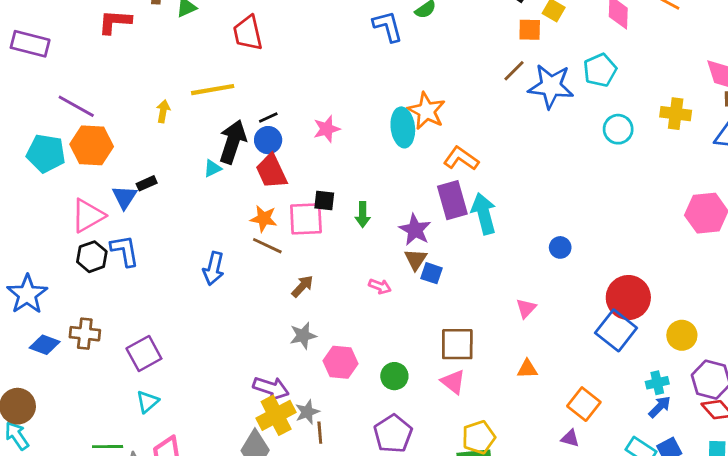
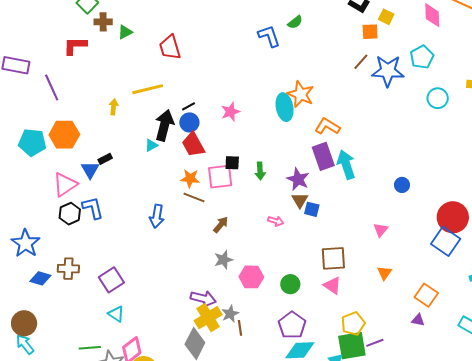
purple line: (76, 106) -> (52, 88), moved, turned 40
orange triangle: (527, 369) -> (384, 273), turned -49
cyan triangle: (147, 402) -> (116, 314), turned -42

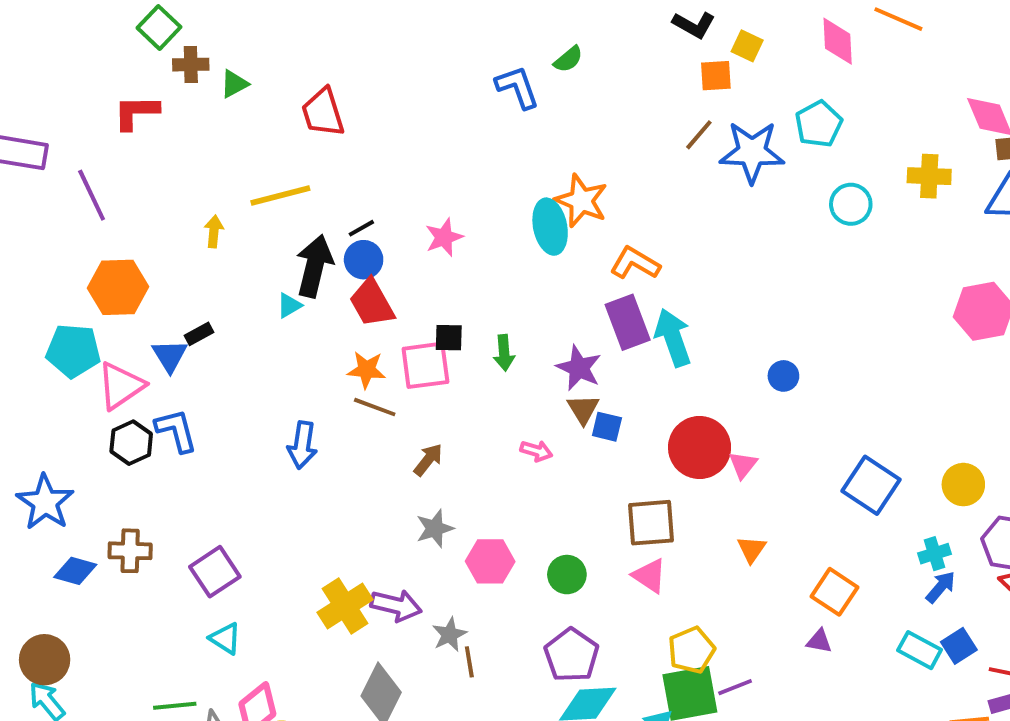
cyan pentagon: (32, 142) -> (73, 351), moved
red circle: (453, 217) -> (700, 447), moved
yellow cross: (208, 318) -> (345, 606), moved

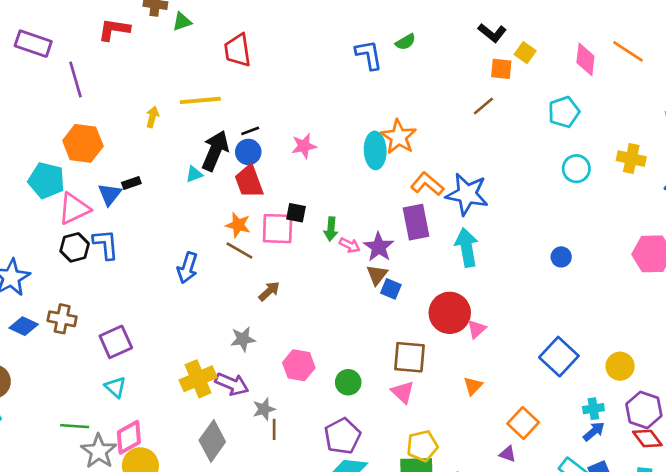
blue star: (752, 152) -> (467, 194), moved
cyan arrow: (673, 338) -> (467, 247), moved
blue circle: (783, 376) -> (561, 257), moved
pink arrow: (536, 451) -> (350, 245), moved
gray star: (435, 528) -> (243, 339), moved

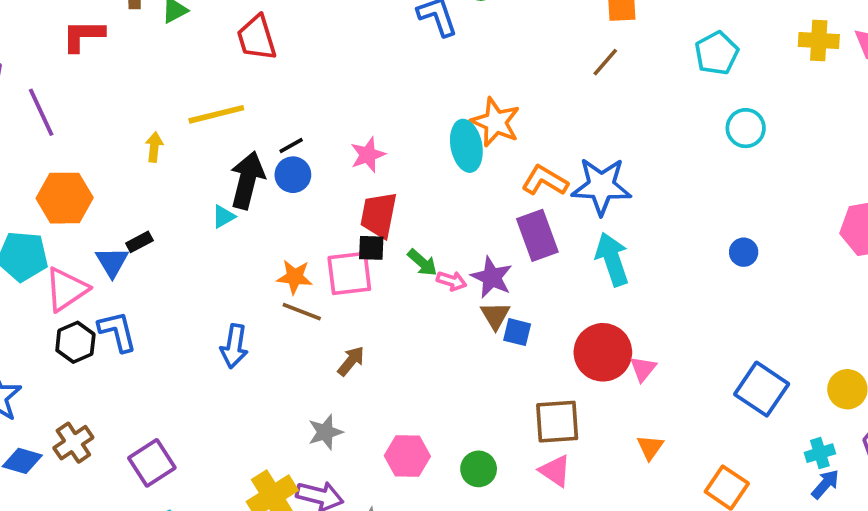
yellow cross: (631, 159) -> (819, 41), moved
red trapezoid: (249, 181) -> (379, 215), moved, turned 40
green arrow: (331, 229) -> (422, 263), turned -45
brown cross: (62, 319) -> (73, 443), turned -36

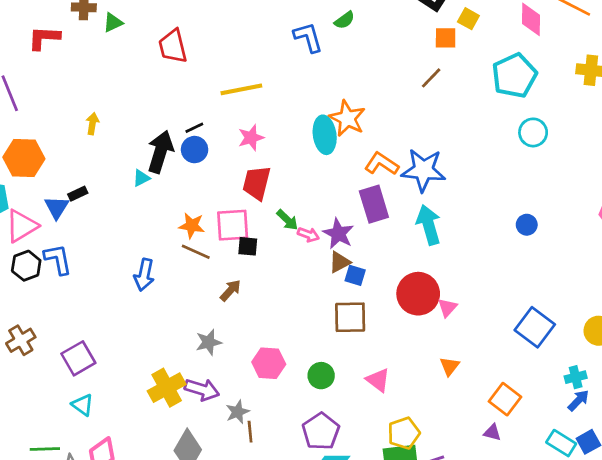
cyan pentagon: (717, 53) -> (514, 76), size x1.4
yellow line: (216, 114) -> (241, 89), moved
black square: (371, 248) -> (248, 246), moved
brown triangle: (495, 316) -> (340, 262), turned 30
brown square: (557, 422) -> (350, 317), moved

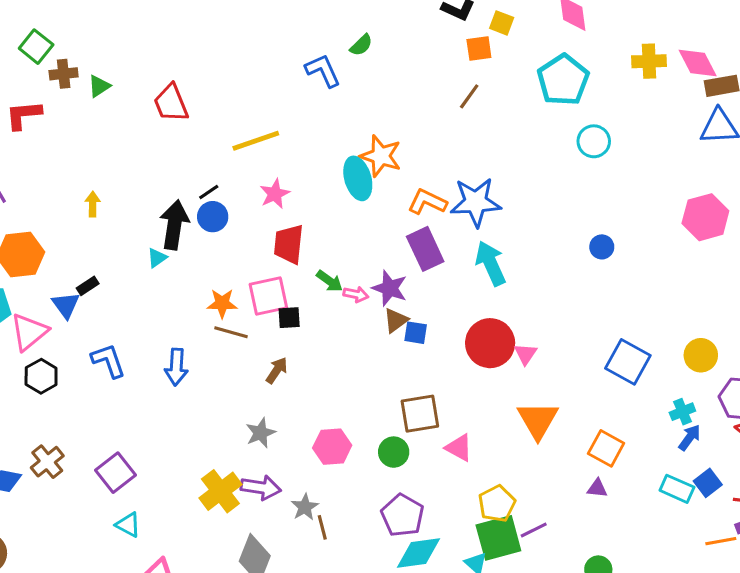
blue L-shape: (58, 259) -> (108, 361), moved
brown square: (350, 317) -> (420, 414), moved
orange triangle: (450, 366) -> (538, 420), size x1.8

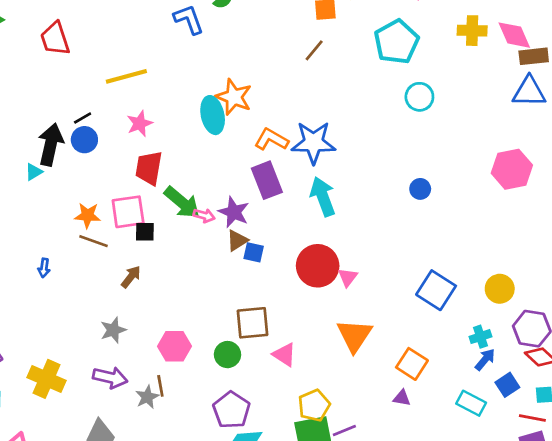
green arrow: (330, 281) -> (182, 202), size x1.6
blue arrow: (176, 367) -> (44, 268), size x0.6
blue square: (708, 483) -> (507, 385), moved
yellow cross: (220, 491) -> (47, 379), moved, turned -33
brown line: (322, 527) -> (160, 386), moved

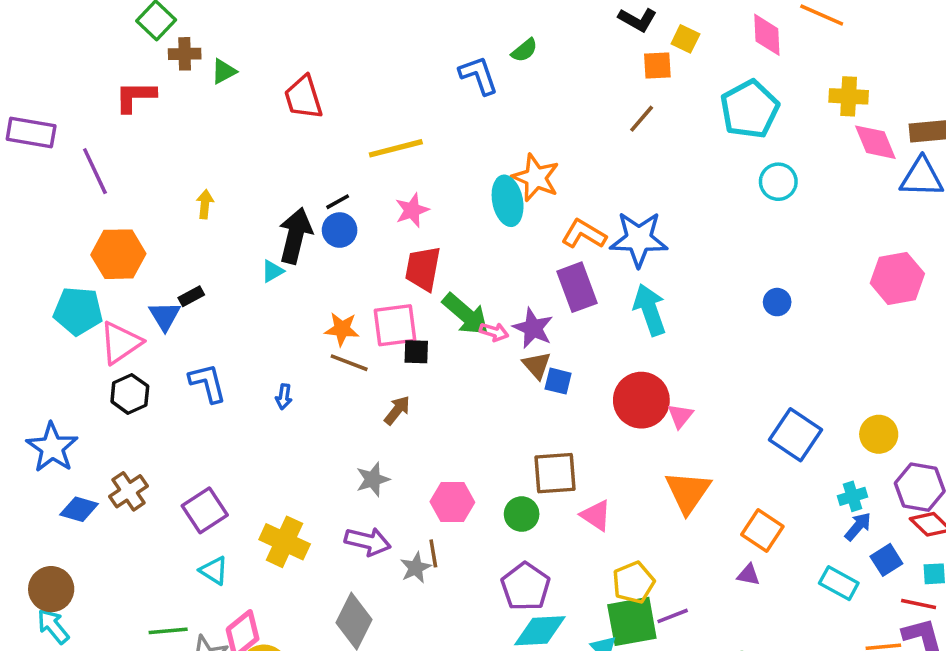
pink diamond: (514, 35) -> (875, 142), moved
brown triangle: (237, 240) -> (537, 365), turned -40

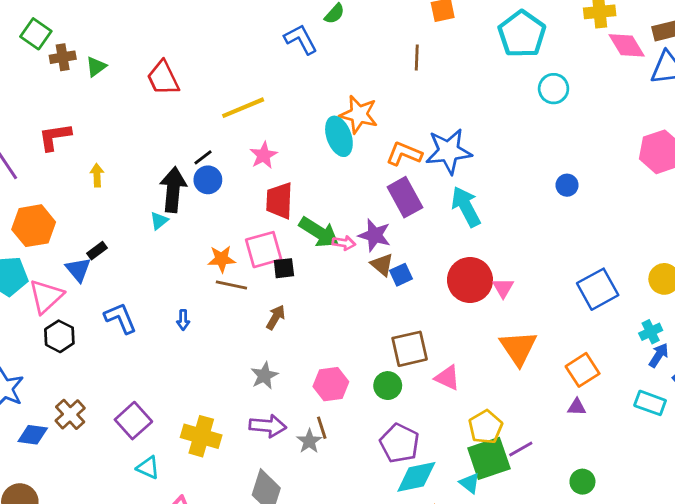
red L-shape: (135, 97) -> (55, 137), moved
brown line: (642, 119) -> (417, 58), moved, turned -30
blue square: (558, 381) -> (401, 275), turned -30
blue square: (796, 435) -> (598, 289), turned 36
orange square: (762, 530) -> (583, 370), turned 32

